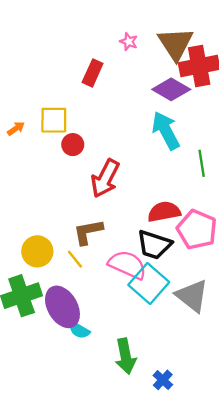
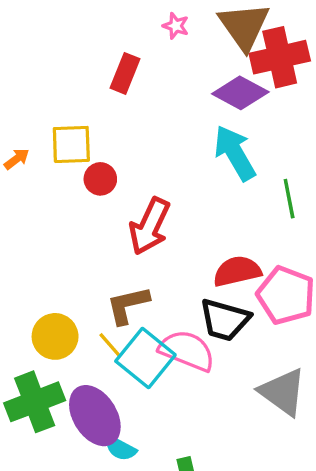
cyan square: (149, 283) -> (145, 358), moved

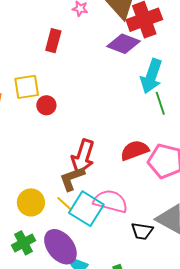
cyan arrow: (235, 153) -> (151, 76), moved, turned -124
red arrow: (150, 226) -> (83, 157), moved
black trapezoid: (225, 320) -> (142, 231), moved, size x0.7
green cross: (35, 402) -> (24, 243), size x0.7

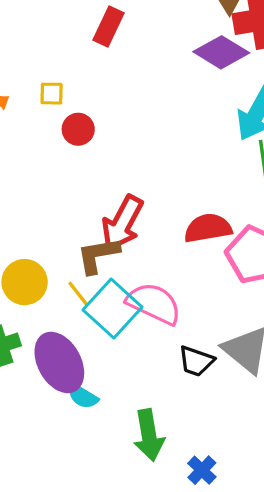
yellow square: (27, 87) -> (52, 94), size x0.6

